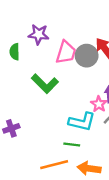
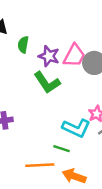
purple star: (39, 34) -> (49, 56), moved

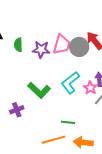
green L-shape: (47, 82) -> (39, 90), moved
cyan L-shape: (76, 128) -> (70, 83), moved, turned 130

